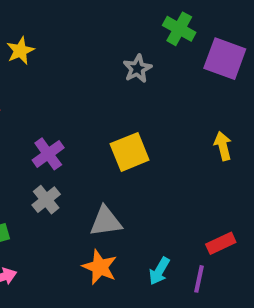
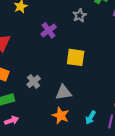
yellow square: (130, 152) -> (76, 57), turned 30
purple cross: (48, 154) -> (49, 30), moved

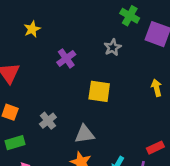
gray star: (80, 15) -> (113, 47), moved

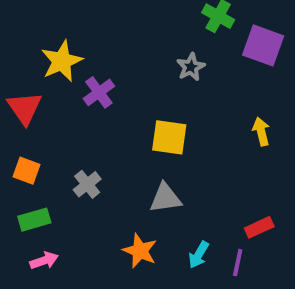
yellow star: (32, 29) -> (62, 61), moved, size x1.5
purple cross: (66, 58) -> (99, 92), moved
gray triangle: (85, 134) -> (165, 198), moved

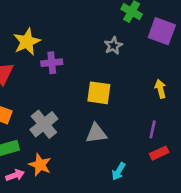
purple cross: (99, 92) -> (52, 63), turned 30
gray cross: (87, 184) -> (44, 124), size x1.5
orange star: (140, 251) -> (40, 165), moved
purple line: (238, 263) -> (153, 129), moved

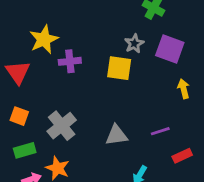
purple square: (162, 31) -> (170, 49), moved
yellow square: (99, 93) -> (119, 68), moved
purple line: (153, 129) -> (160, 131), moved, turned 60

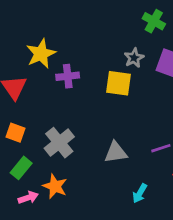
green rectangle: (25, 150) -> (21, 168), turned -35

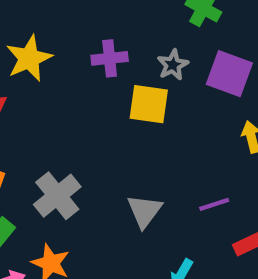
purple cross: (68, 76) -> (110, 58), moved
gray triangle: (116, 152) -> (144, 211), turned -45

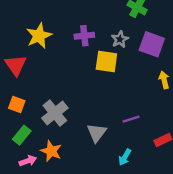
purple line: (214, 204) -> (131, 119), moved
gray triangle: (144, 211) -> (97, 133), moved

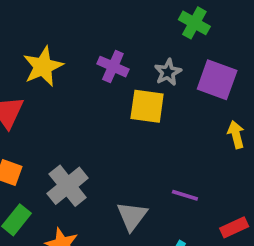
purple cross: (84, 36) -> (113, 67), turned 30
purple line: (131, 119) -> (185, 195), turned 35

